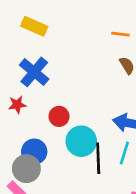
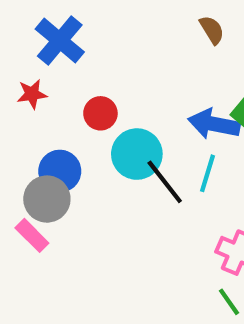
black line: (98, 158) -> (165, 182), turned -36

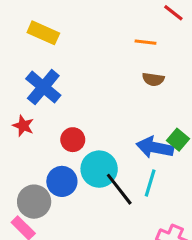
brown semicircle: (212, 30) -> (153, 79), turned 130
red star: (32, 94) -> (23, 126), turned 30
blue circle: (60, 171) -> (62, 181), moved

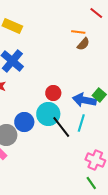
brown semicircle: (153, 79) -> (83, 44), moved, turned -56
red circle: (73, 140) -> (53, 93), moved

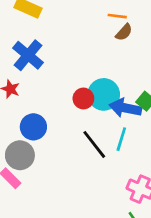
cyan circle: (48, 114) -> (104, 94), moved
blue circle: (24, 122) -> (33, 127), moved

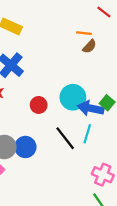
red circle: (83, 98) -> (39, 105), moved
blue circle: (33, 127) -> (25, 147), moved

